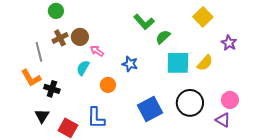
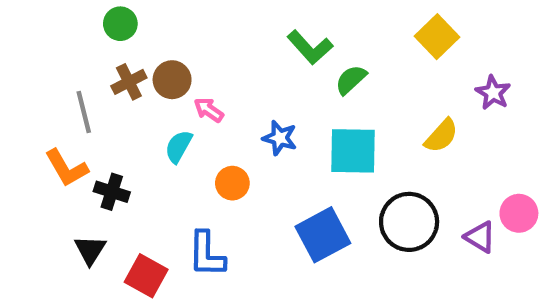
cyan square: (178, 63) -> (353, 151), moved
pink circle: (230, 100) -> (519, 213), moved
purple triangle: (223, 120) -> (480, 237), moved

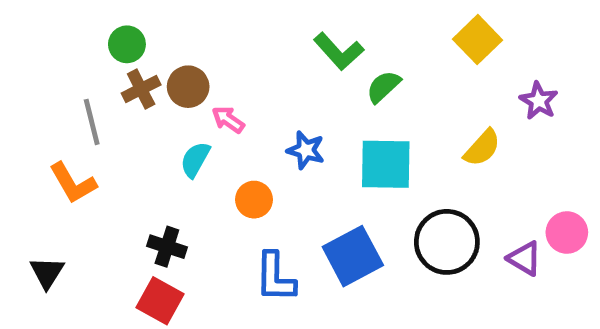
green circle: (120, 24) -> (127, 44), moved
black cross: (112, 192) -> (167, 247), moved
black triangle: (90, 250) -> (47, 272), moved
blue L-shape: (207, 254) -> (275, 277), moved

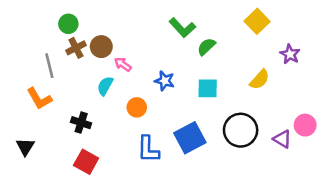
cyan square: (386, 164) -> (208, 88), size x0.7
black cross: (167, 247) -> (81, 123), moved

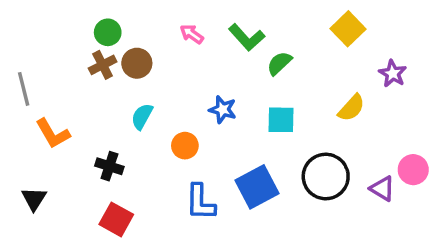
green circle: (68, 24) -> (108, 32), moved
pink arrow: (123, 64) -> (192, 34), moved
gray line: (49, 66) -> (24, 89), moved

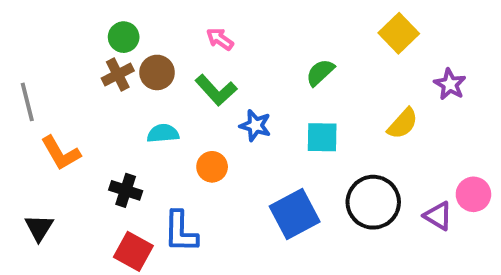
green L-shape: (247, 37) -> (216, 90), moved
cyan semicircle: (142, 116) -> (163, 133), turned 56
blue L-shape: (200, 202) -> (181, 232), moved

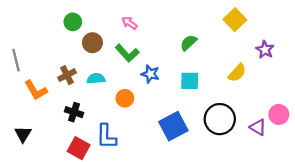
brown cross: (118, 74) -> (67, 75), moved

